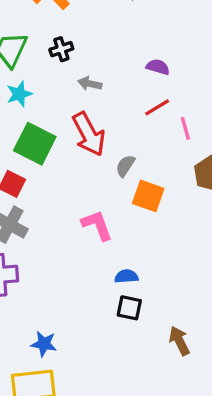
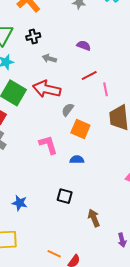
purple semicircle: (158, 67) -> (84, 46), moved
red arrow: (89, 134) -> (47, 89), turned 128
blue semicircle: (126, 276) -> (77, 160), moved
blue star: (44, 344) -> (20, 203), moved

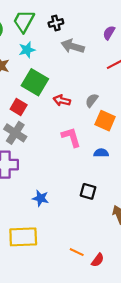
purple semicircle: (84, 46) -> (109, 33), turned -80
gray arrow: (49, 58) -> (73, 46), size x1.5
red arrow: (47, 89) -> (62, 100), moved, size x0.6

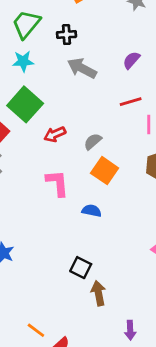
red arrow: (62, 100) -> (55, 134), turned -49
black square: (88, 191) -> (81, 268), moved

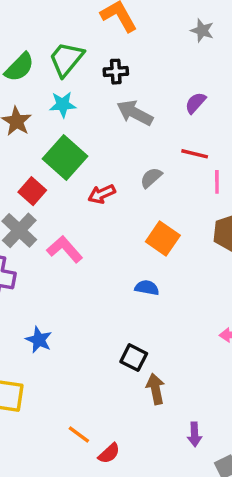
red line: (131, 102) -> (195, 154), turned 30
gray semicircle: (93, 142) -> (151, 178), moved
pink L-shape: (57, 183) -> (65, 249), moved, turned -36

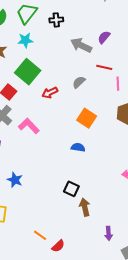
gray arrow: (135, 113) -> (81, 45), moved

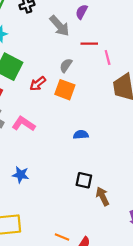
gray arrow: (81, 45) -> (59, 26), turned -145
orange square: (87, 118) -> (65, 90), moved
blue star: (15, 180) -> (21, 175), moved

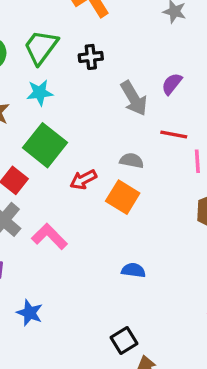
gray semicircle: (66, 65) -> (132, 161), turned 56
black square: (84, 180) -> (124, 340), turned 35

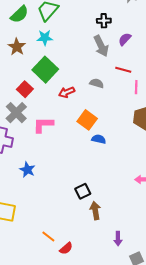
black cross: (91, 57) -> (104, 21), moved
orange square: (123, 197) -> (87, 120), moved
pink L-shape: (49, 236) -> (43, 125), turned -50
blue semicircle: (133, 270) -> (99, 139), moved

